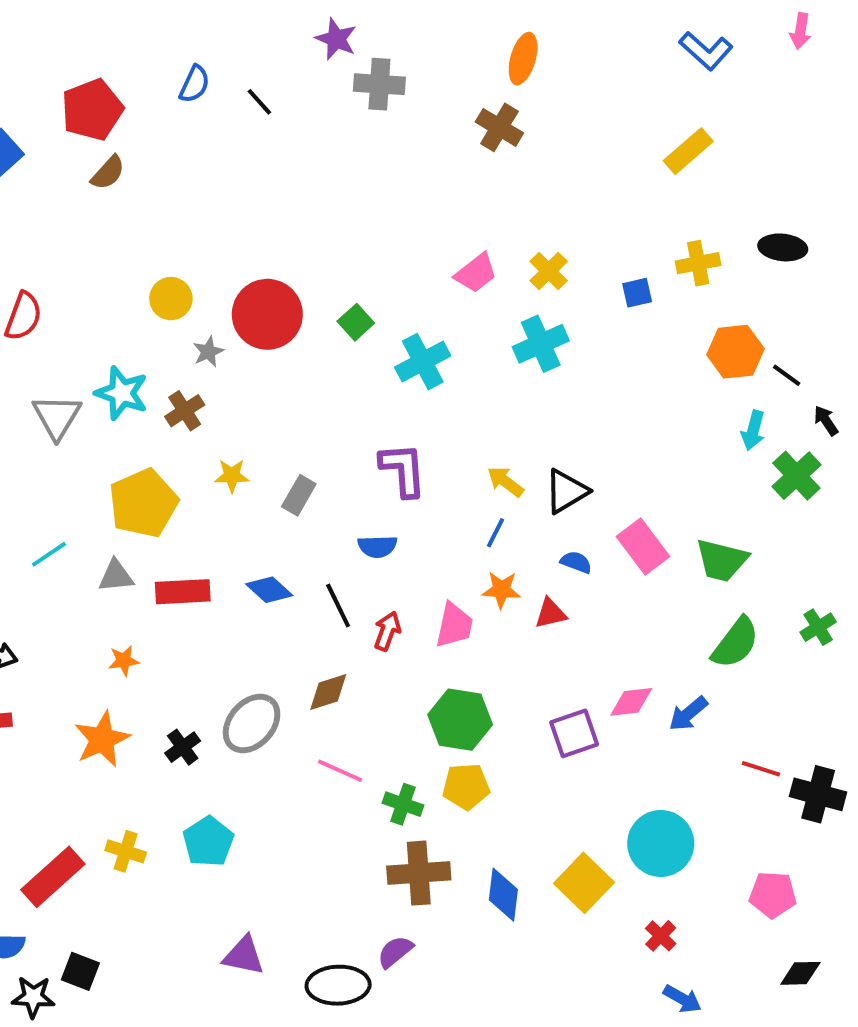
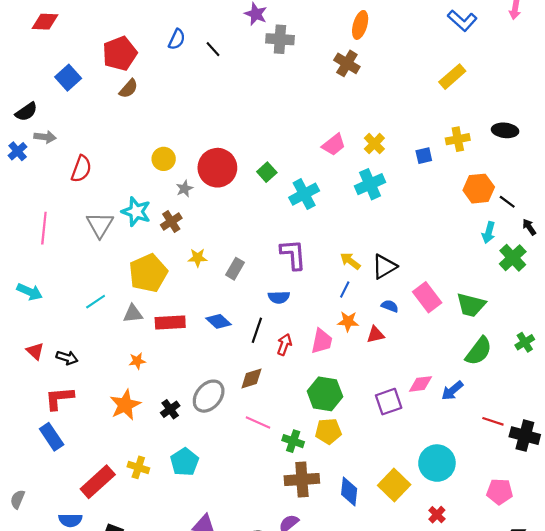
black line: (338, 605) -> (257, 330), turned 45

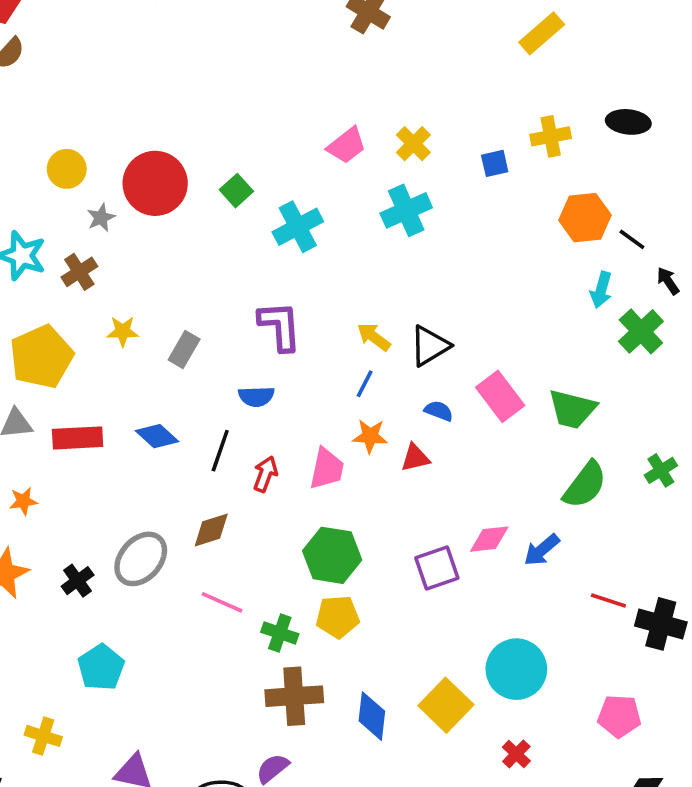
yellow cross: (138, 467) -> (43, 736), moved

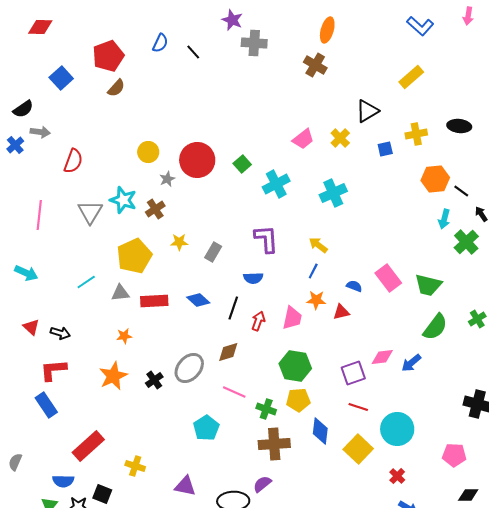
cyan cross: (406, 210) -> (333, 193), moved
black triangle: (430, 346) -> (367, 111), moved
red line: (608, 600) -> (358, 407), moved
cyan pentagon: (101, 667) -> (206, 428), moved
blue diamond: (372, 716) -> (320, 431), moved

